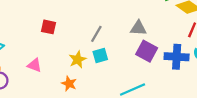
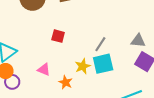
cyan square: (100, 56) -> (103, 64), size x1.5
orange star: (69, 84) -> (66, 82), moved

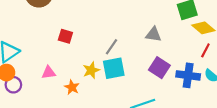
gray triangle: (138, 41) -> (153, 34), moved
pink triangle: (44, 70) -> (49, 72), turned -32

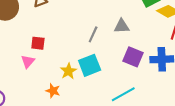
gray line: (112, 47) -> (93, 34), moved
pink triangle: (49, 72) -> (28, 62), moved, turned -32

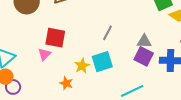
gray triangle: (122, 26) -> (144, 41), moved
red square: (38, 43) -> (55, 38), size x1.5

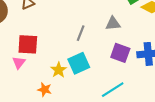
gray triangle: (144, 41) -> (113, 24), moved

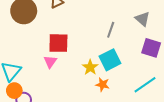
gray triangle: (113, 24) -> (143, 19), turned 49
orange star: (45, 90) -> (103, 84), moved

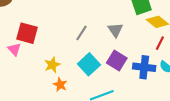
cyan square: (110, 60) -> (89, 64), moved, turned -30
pink triangle: (50, 62) -> (14, 49), turned -32

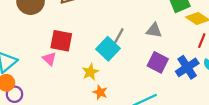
gray triangle: (115, 30) -> (154, 30), turned -42
cyan square: (89, 64) -> (108, 49), moved
blue cross: (144, 67) -> (187, 67), turned -35

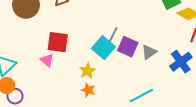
gray triangle: (154, 30) -> (149, 52), moved, turned -42
purple square: (158, 62) -> (128, 47), moved
orange star: (100, 92) -> (88, 90), moved

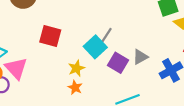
purple square: (128, 47) -> (118, 63), moved
pink triangle: (47, 60) -> (16, 68), moved, size x1.6

